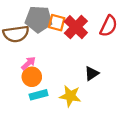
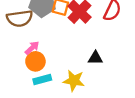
black triangle: (92, 73) -> (95, 58), turned 35

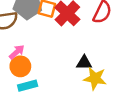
yellow star: (74, 81) -> (95, 78), moved

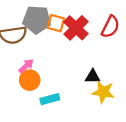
cyan rectangle: (28, 86) -> (50, 99), moved

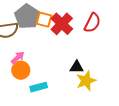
gray pentagon: (37, 20) -> (27, 16), turned 30
yellow star: (103, 92) -> (86, 81), turned -30

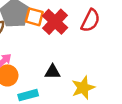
black triangle: (77, 67) -> (53, 72), moved

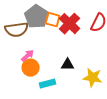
yellow star: (83, 88) -> (93, 78), turned 30

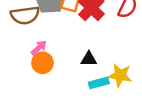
cyan rectangle: (48, 84) -> (99, 83), moved

